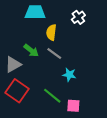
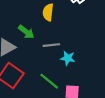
gray line: (54, 53) -> (51, 45), moved, turned -42

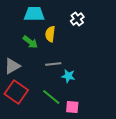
green arrow: (26, 32) -> (30, 42), moved

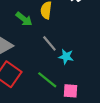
gray line: (53, 64) -> (49, 43), turned 56

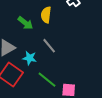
cyan star: (66, 57) -> (30, 58), moved

